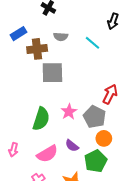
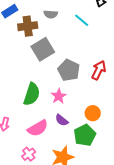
gray square: (52, 73) -> (43, 49), turned -30
pink star: (69, 112) -> (59, 96), moved
gray pentagon: (95, 117) -> (69, 70), moved

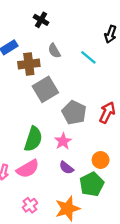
gray semicircle: (51, 14) -> (54, 51), turned 56
pink semicircle: (38, 128) -> (28, 169), moved

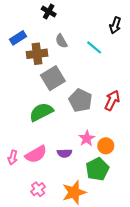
green semicircle: (33, 139) -> (41, 112), moved, turned -135
pink star: (63, 141) -> (87, 138), moved
purple semicircle: (66, 168) -> (65, 153), moved, turned -40

